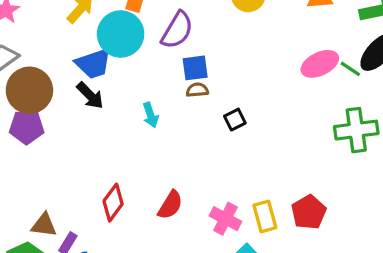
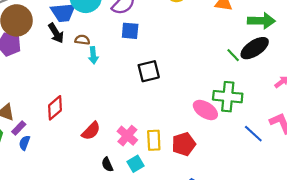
pink ellipse: (320, 64) -> (205, 110), moved, turned 45
brown semicircle: (197, 90) -> (82, 40), moved
black square: (235, 120) -> (149, 71), size x1.5
red semicircle: (170, 205) -> (91, 131), moved

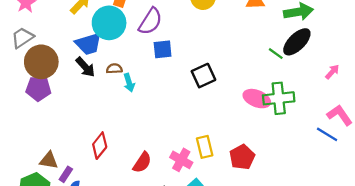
black square: (149, 71) -> (203, 76), moved
pink ellipse: (205, 110) -> (257, 99), moved
blue line: (253, 134) -> (327, 134), moved
yellow rectangle: (154, 140) -> (205, 147), moved

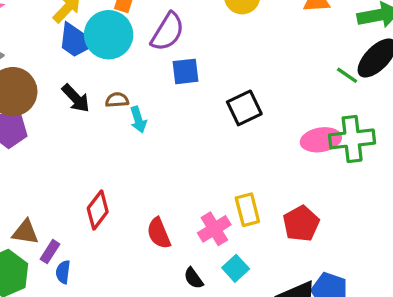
blue trapezoid: (88, 44) -> (76, 41), moved, turned 52
pink ellipse: (257, 99) -> (321, 140), turned -30
pink cross: (181, 160) -> (214, 229), turned 30
red semicircle: (142, 162) -> (159, 233), turned 125

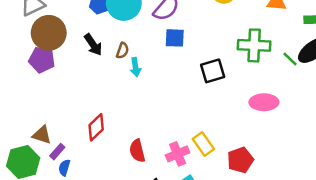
brown semicircle: (117, 100) -> (122, 51), turned 105
green cross: (352, 139) -> (254, 45), moved
yellow rectangle: (247, 210) -> (203, 144), turned -30

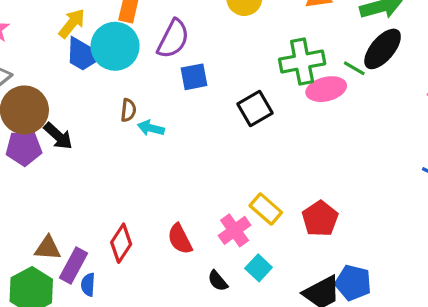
black arrow: (93, 45) -> (58, 136), moved
cyan arrow: (135, 67) -> (151, 128), turned 126
pink ellipse: (264, 102) -> (326, 89), moved
red diamond: (96, 127) -> (121, 243), moved
purple rectangle: (57, 152) -> (73, 265), size x1.5

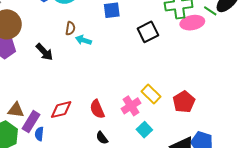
black arrow: (58, 136) -> (44, 52), moved
red diamond: (121, 243) -> (61, 110), turned 40
black semicircle: (218, 281) -> (102, 138), moved

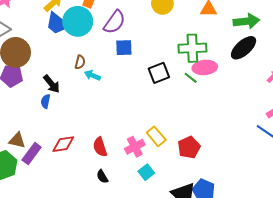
green line: (210, 11) -> (191, 78), moved
blue semicircle: (39, 134) -> (46, 101), moved

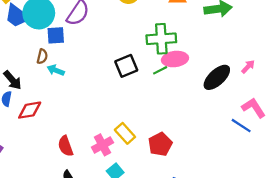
blue square: (124, 48) -> (56, 35), moved
black ellipse: (244, 48) -> (217, 77), moved
green line: (191, 78) -> (160, 70), turned -64
red diamond: (63, 144) -> (30, 110), moved

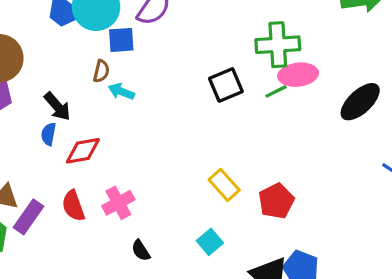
pink cross: (102, 145) -> (118, 203), moved
red semicircle: (66, 146) -> (73, 206), moved

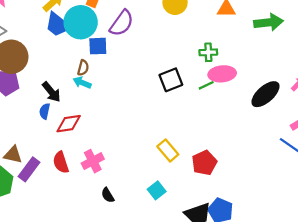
green cross: (278, 45) -> (208, 52), size x0.6
cyan arrow: (121, 91) -> (82, 83), moved

